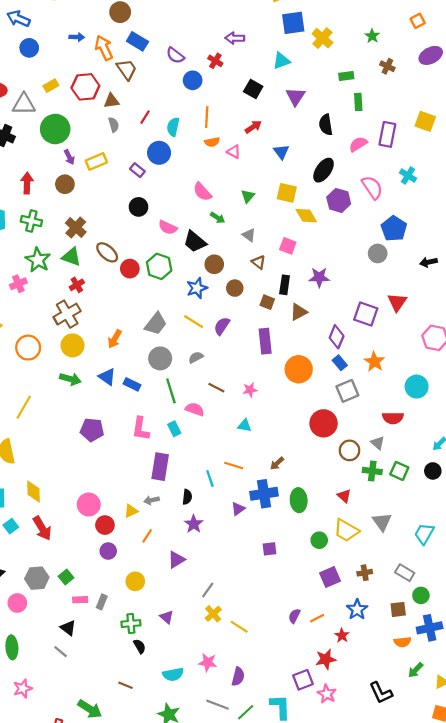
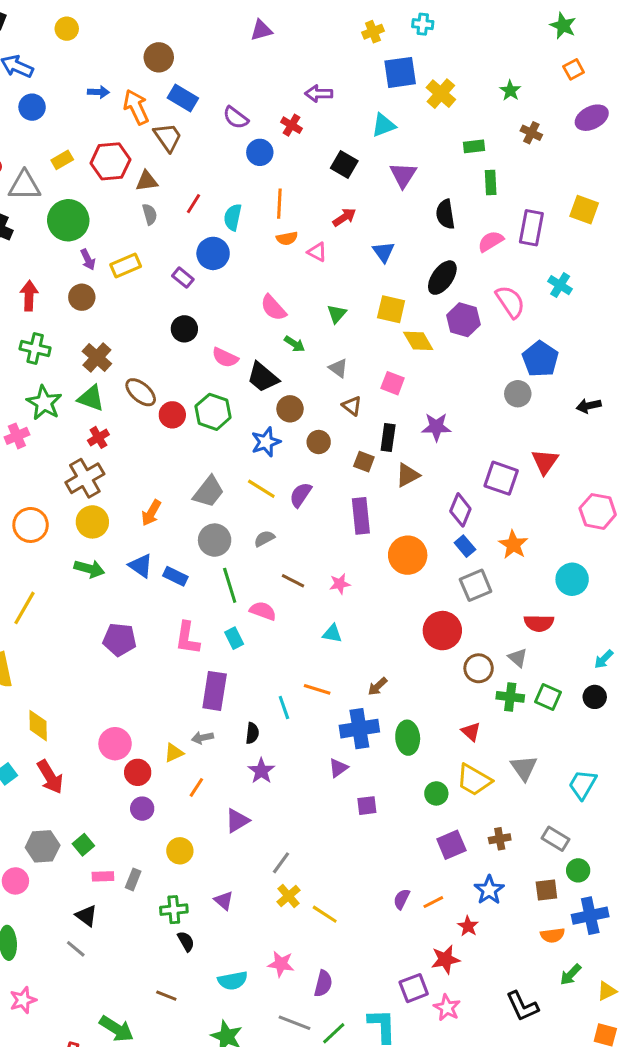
purple triangle: (238, 509) -> (338, 768), moved

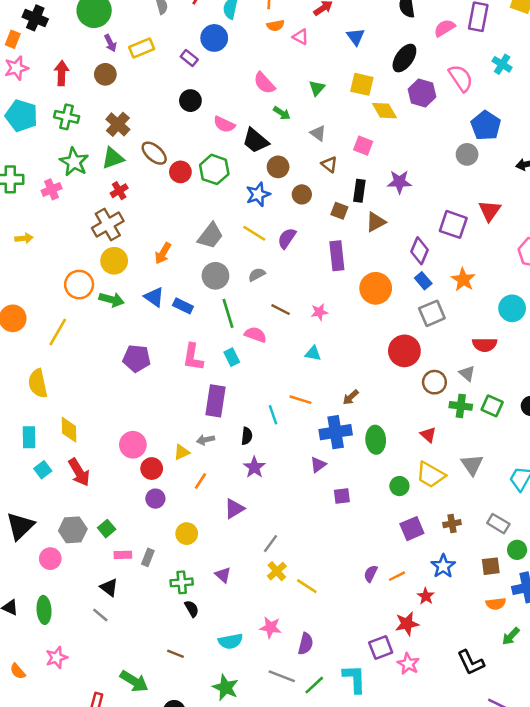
green triangle: (91, 398) -> (113, 158), turned -40
orange circle: (31, 525) -> (79, 285), moved

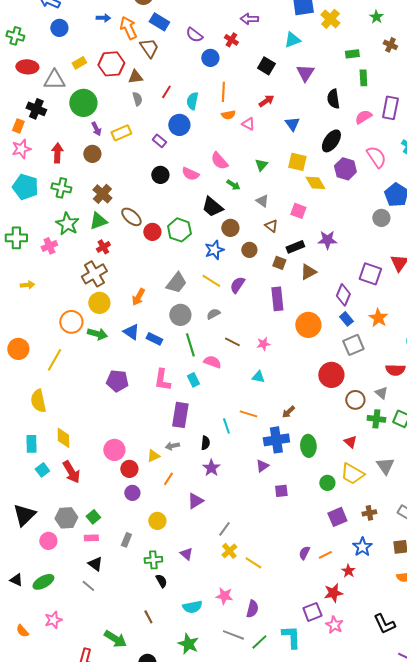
pink semicircle: (224, 124) -> (190, 174), moved
black rectangle: (359, 191) -> (295, 247), turned 60
pink rectangle: (123, 555) -> (91, 538), moved
green ellipse: (44, 610) -> (43, 582), turned 65
brown line: (175, 654) -> (148, 617), turned 40

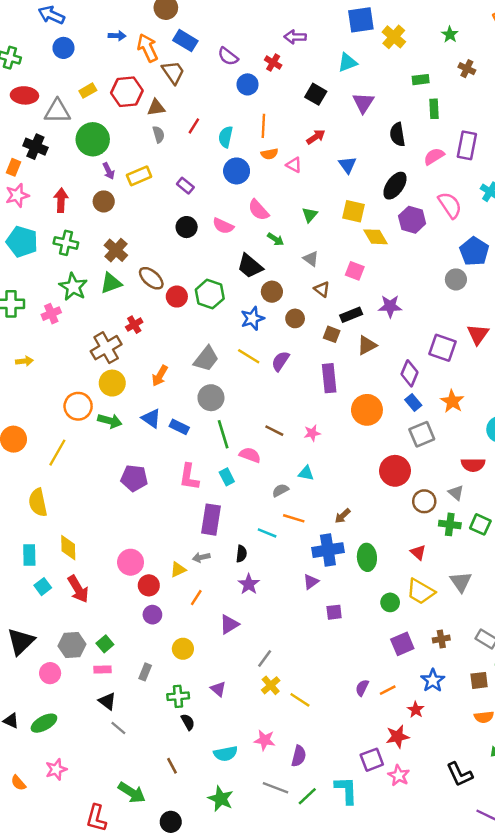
blue circle: (179, 125) -> (237, 171), moved
red cross: (103, 247) -> (134, 325), moved
gray semicircle: (213, 314) -> (280, 490), moved
cyan line: (226, 426) -> (267, 533), turned -49
gray line: (88, 586) -> (118, 728), moved

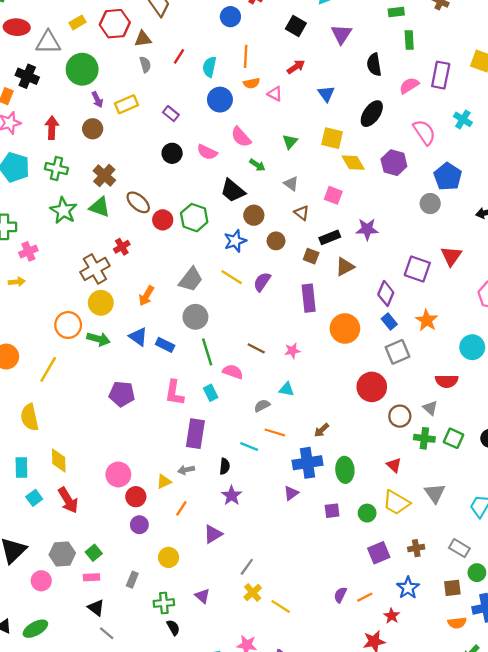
purple hexagon: (412, 220) -> (394, 163), moved
green triangle: (111, 283) -> (100, 207), turned 40
pink cross: (51, 314) -> (28, 251), moved
purple square: (334, 612) -> (332, 511), moved

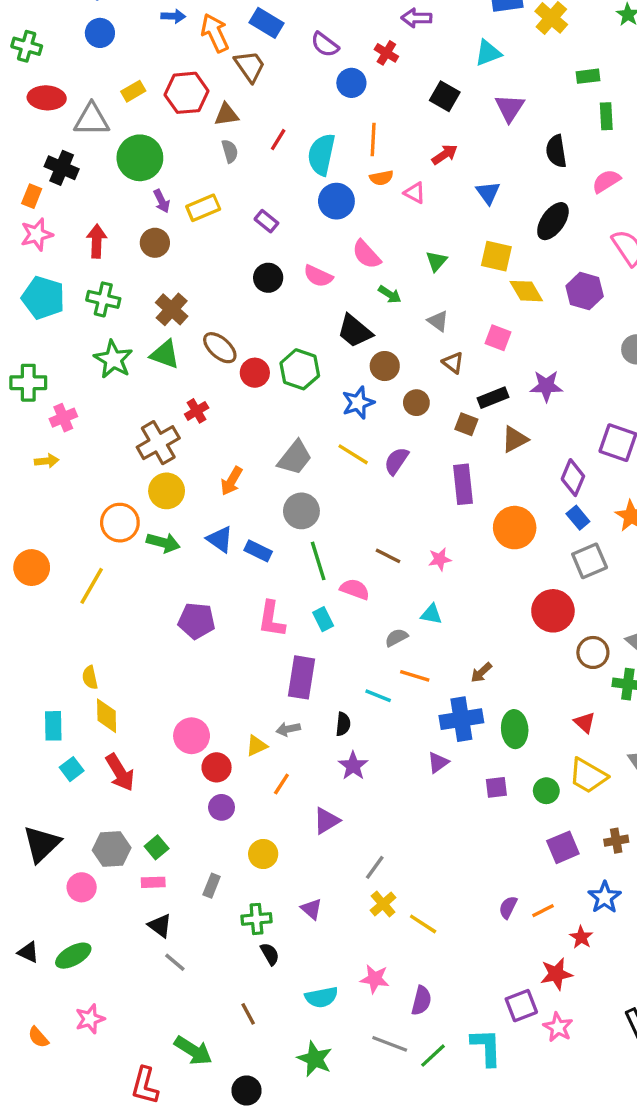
cyan semicircle: (209, 67) -> (321, 154), size x1.4
yellow semicircle: (30, 417) -> (90, 677), moved, size x0.6

